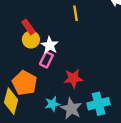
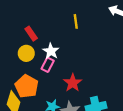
yellow circle: (31, 40) -> (26, 53), moved
red star: (73, 78) -> (73, 83), turned -30

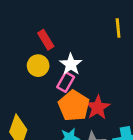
yellow line: (76, 21) -> (118, 28), moved
orange pentagon: (27, 86) -> (74, 106), moved

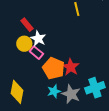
white star: (71, 64) -> (38, 39), moved
pink rectangle: (66, 82) -> (36, 53), moved, turned -72

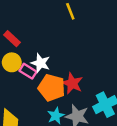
white star: (38, 39) -> (41, 63), moved

